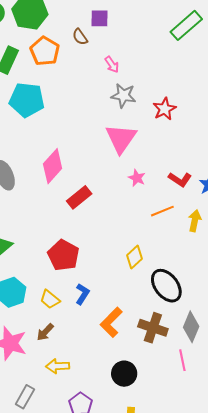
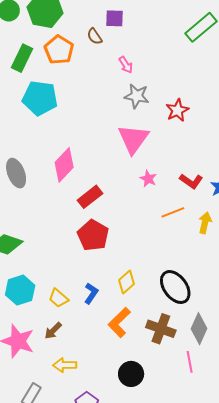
red pentagon: (63, 255) -> (93, 235), moved
yellow diamond: (135, 257) -> (126, 282), moved

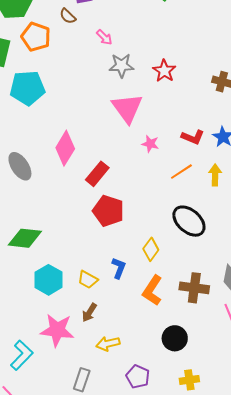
black ellipse: (175, 287) -> (189, 221), moved

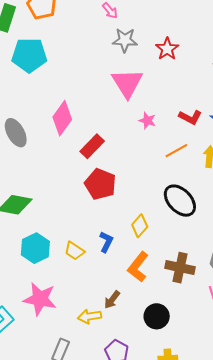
brown arrow: (89, 313) -> (112, 300), moved

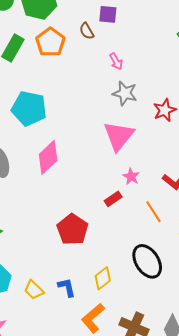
cyan pentagon: (29, 55) -> (29, 109), moved
red rectangle: (92, 146) -> (113, 199), moved, size x0.7
orange line: (176, 151) -> (154, 212), turned 75
blue L-shape: (106, 242) -> (67, 287), turned -50

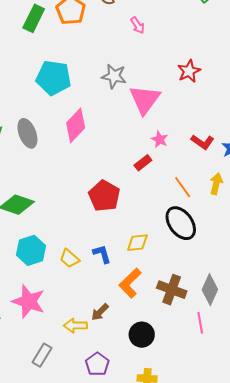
gray star: (125, 93) -> (114, 76), moved
orange line: (154, 212) -> (183, 187), moved
yellow diamond: (103, 278) -> (137, 243), turned 35

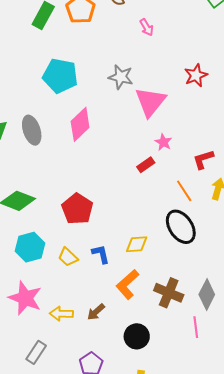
red L-shape: (203, 142) -> (203, 159), moved, turned 125
red pentagon: (104, 196) -> (77, 209), moved
yellow arrow: (75, 326) -> (61, 314), moved

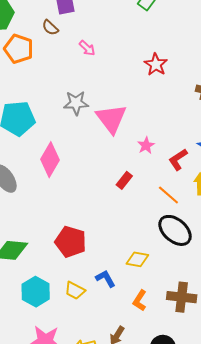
red star: (196, 75) -> (156, 64), moved
pink star: (163, 142) -> (146, 145), moved, turned 30
yellow diamond: (137, 244) -> (137, 259), turned 30
orange L-shape: (127, 284) -> (140, 300), size x0.7

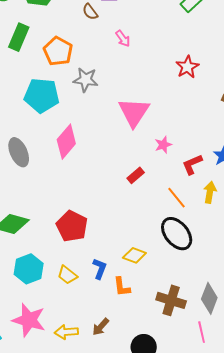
orange pentagon: (19, 49) -> (58, 51), moved
gray star: (76, 103) -> (86, 80), moved
blue L-shape: (106, 279) -> (100, 269), turned 40
orange L-shape: (140, 300) -> (122, 287), moved, turned -50

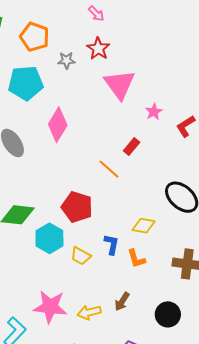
red star: (187, 67) -> (98, 49), moved
gray star: (86, 80) -> (66, 60), size x0.7
orange line: (177, 198) -> (109, 169), moved
cyan hexagon: (29, 269) -> (49, 238), moved

